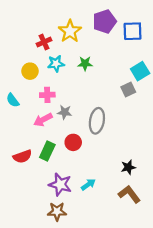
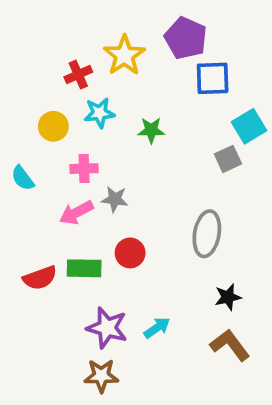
purple pentagon: (104, 21) -> (186, 38), turned -30
blue square: (133, 31) -> (213, 78), moved
green star: (85, 64) -> (151, 130), moved
gray ellipse: (97, 121) -> (207, 234), moved
green rectangle: (47, 151) -> (84, 268), turned 66

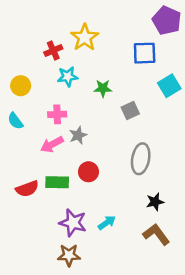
purple pentagon: (186, 38) -> (167, 21), moved
yellow circle: (53, 126) -> (21, 86), moved
gray square: (228, 159) -> (130, 110), moved
gray star: (115, 199) -> (78, 135), turned -30

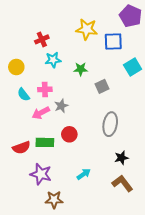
yellow star: (85, 37) -> (87, 29), moved, turned -30
cyan semicircle: (15, 121) -> (23, 95), moved
purple star: (73, 223) -> (41, 174), moved

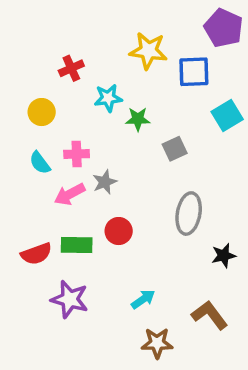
cyan star: (53, 60) -> (108, 98), moved
yellow circle: (16, 67) -> (42, 112), moved
black star: (121, 158) -> (224, 256), moved
brown star: (54, 200) -> (157, 343), moved

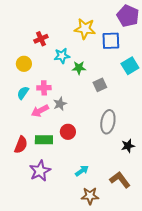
cyan semicircle: (40, 163) -> (23, 93), turned 72
red semicircle: (36, 254) -> (21, 145), turned -48
purple star: (70, 299) -> (40, 171), turned 30

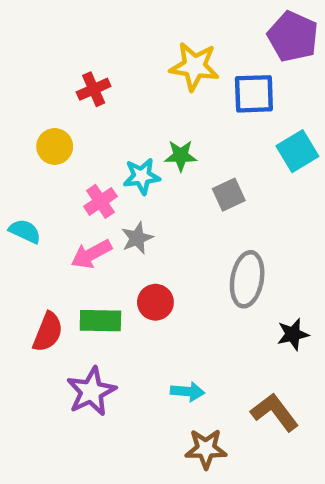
cyan star: (62, 56) -> (142, 176), moved
pink cross: (44, 88) -> (100, 201), turned -32
cyan semicircle: (23, 93) -> (25, 231), moved, turned 80
cyan arrow: (82, 171) -> (188, 392), turned 40

